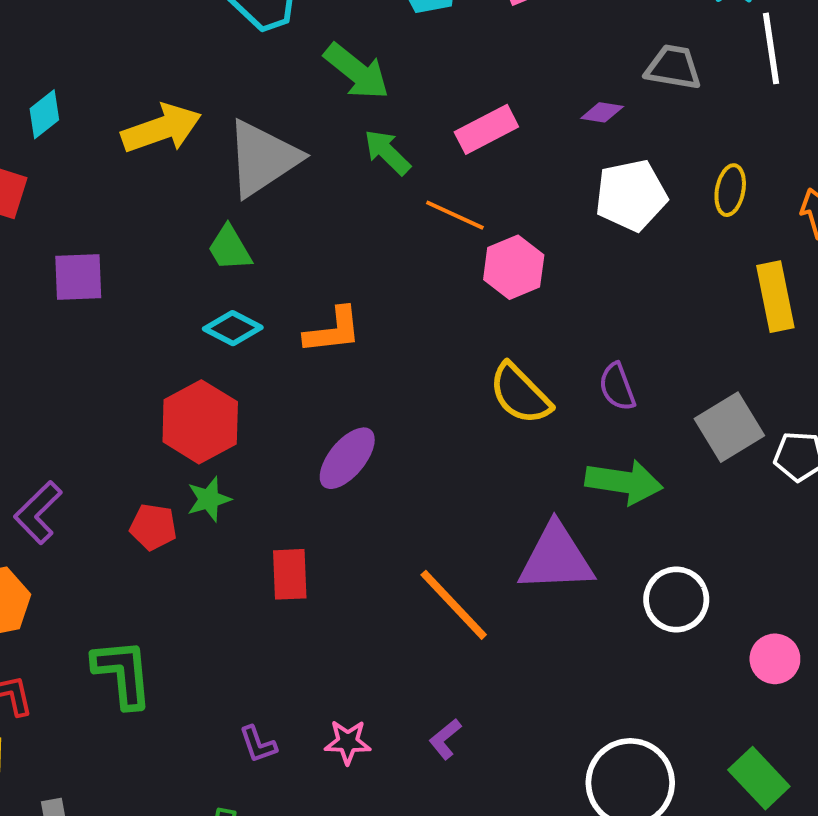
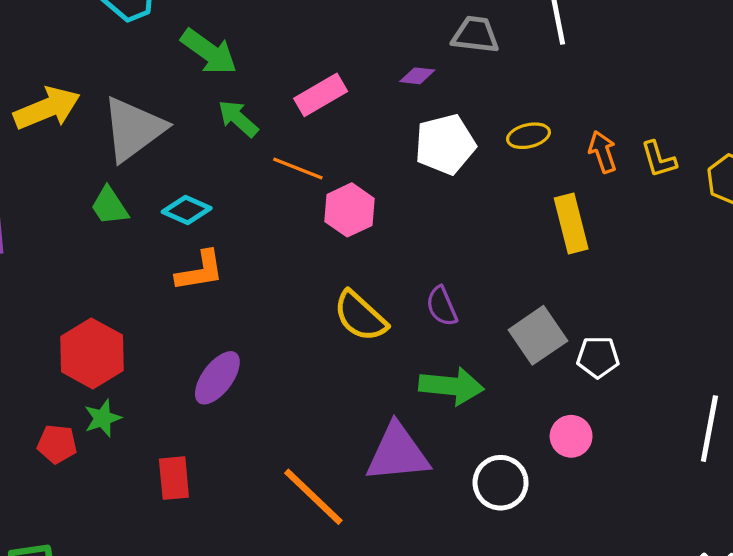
yellow ellipse: (730, 190) -> (528, 136), turned 69
cyan diamond: (233, 328) -> (187, 210), moved
pink circle: (775, 659) -> (571, 436), moved

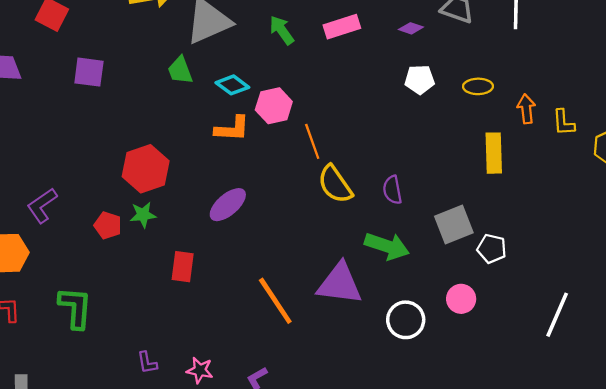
white pentagon: (445, 144) -> (420, 80), size x0.7
orange line: (298, 169) -> (312, 141), moved, turned 36
pink hexagon: (349, 210) -> (274, 106), moved

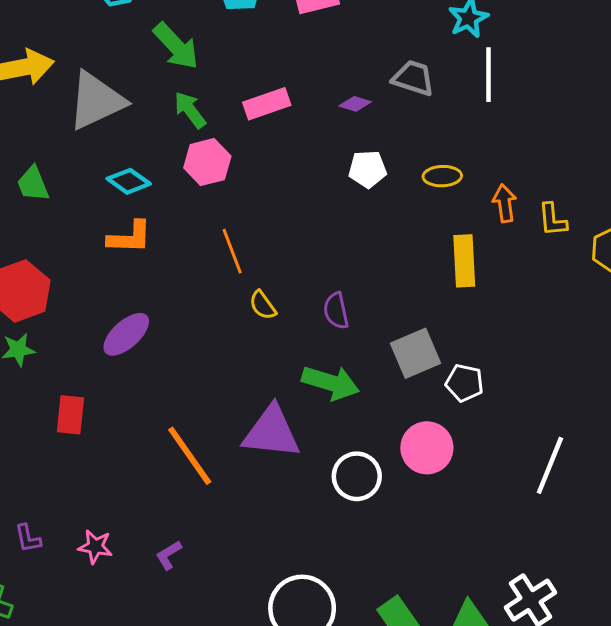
green trapezoid: (180, 70) -> (33, 184), moved
pink hexagon: (274, 106) -> (207, 162), moved
yellow semicircle: (335, 184) -> (263, 305), size x0.6
pink circle: (461, 299) -> (427, 448), size x1.4

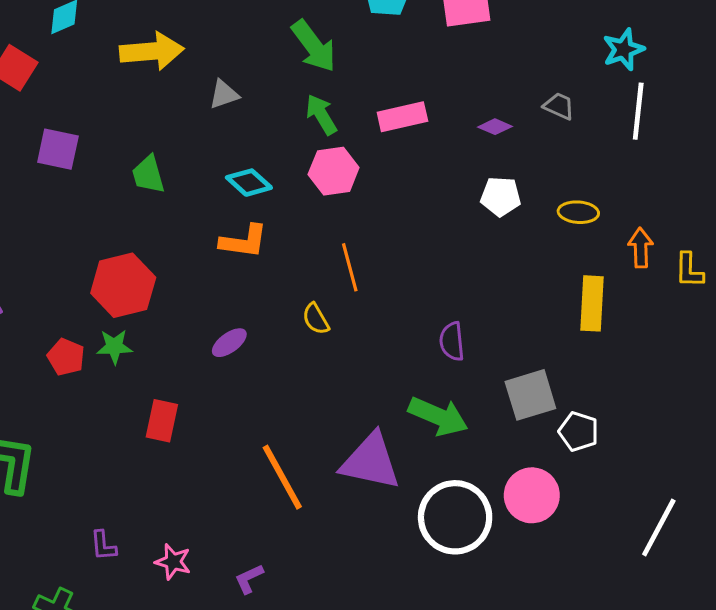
gray trapezoid: (413, 78) -> (559, 106), size x0.7
gray triangle: (96, 101) -> (224, 94), size x0.5
yellow semicircle: (263, 305) -> (316, 319), moved
purple ellipse: (126, 334) -> (229, 343), size x0.7
white circle: (357, 476) -> (455, 517), size x1.4

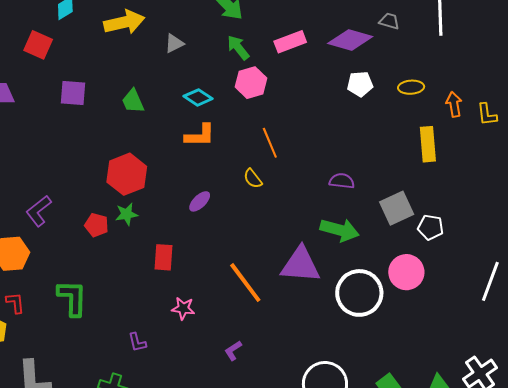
purple diamond: (495, 127) -> (350, 40), size x2.0
purple semicircle: (452, 341) -> (342, 181), turned 110
pink star: (173, 562) -> (183, 308), moved

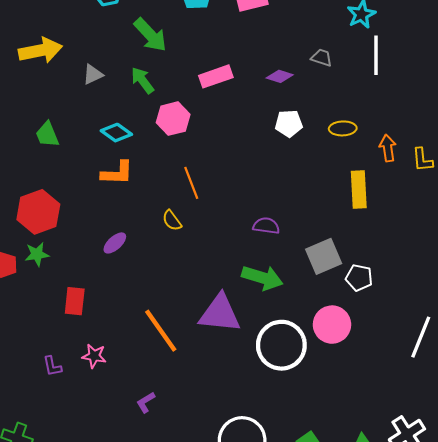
purple diamond: (350, 40) -> (280, 76), size x0.6
green arrow: (238, 48) -> (143, 80), moved
purple L-shape: (137, 342) -> (52, 366), moved

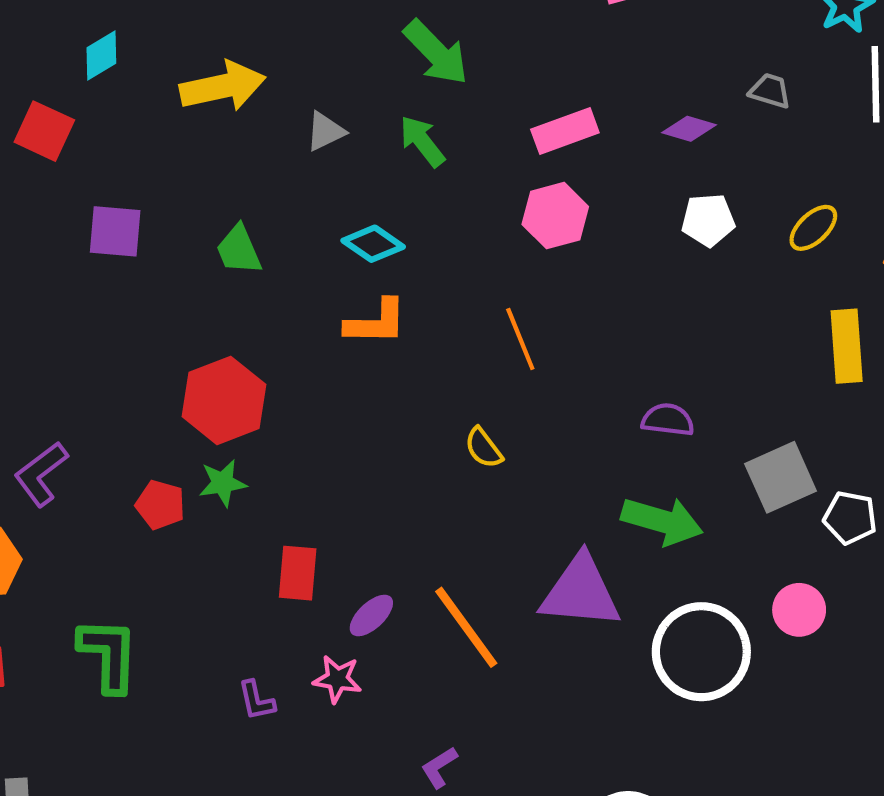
pink hexagon: (173, 119) -> (555, 216), moved
yellow ellipse: (343, 128) -> (813, 228), turned -40
yellow semicircle: (172, 220) -> (484, 448), moved
purple ellipse: (115, 243) -> (371, 615), moved
pink circle: (332, 325) -> (799, 610), size x0.7

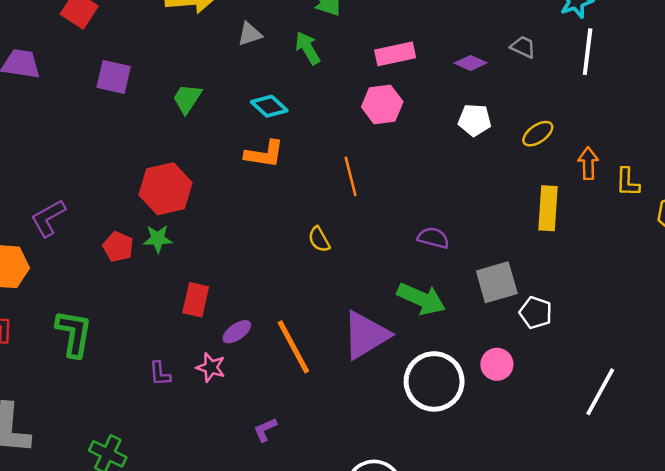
green trapezoid: (239, 250) -> (187, 99), turned 48
purple triangle: (580, 592) -> (366, 335), turned -44

